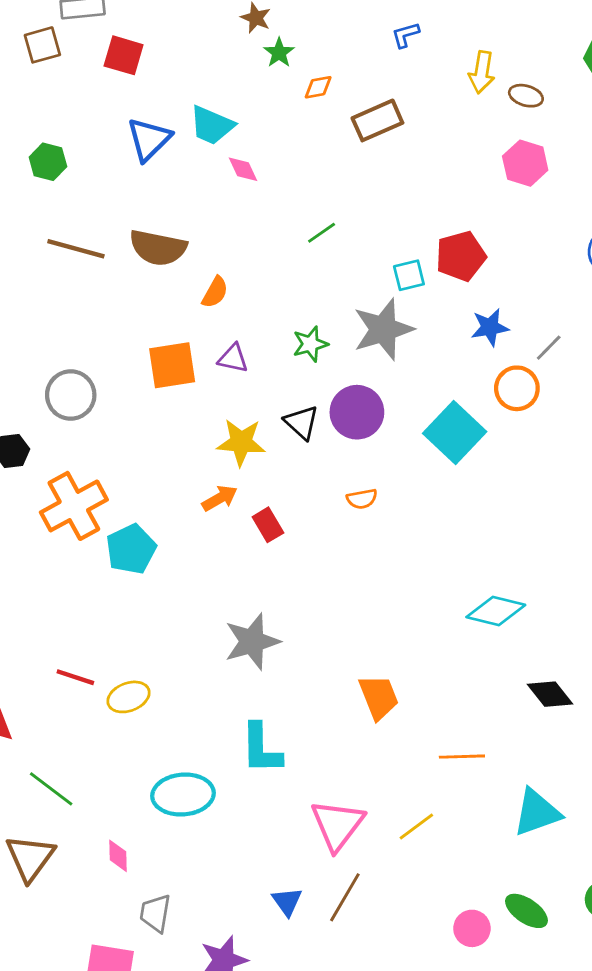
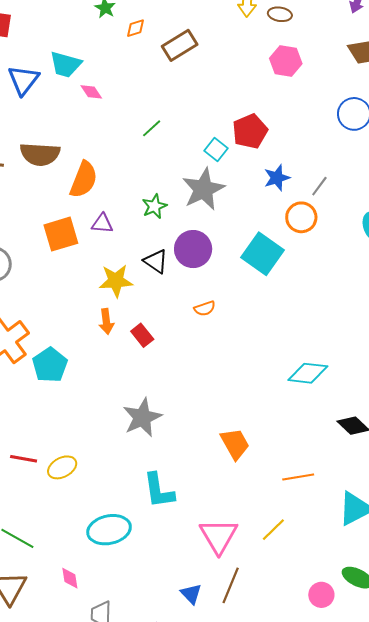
cyan square: (409, 275) -> (216, 149), turned -30
orange semicircle: (215, 292) -> (84, 180), size x1.6
orange arrow: (220, 498) -> (106, 321), turned 120

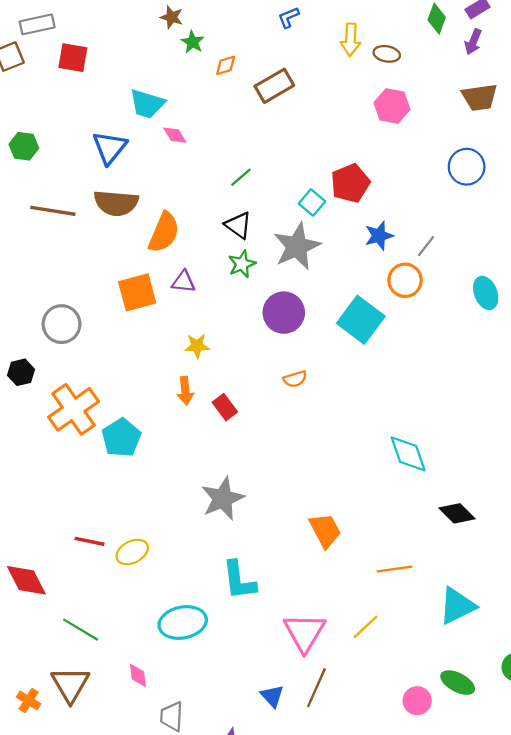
blue triangle: (23, 80) -> (110, 148), moved
black triangle: (156, 261) -> (238, 225), moved
yellow star: (116, 281) -> (197, 346), size x0.7
cyan diamond: (308, 373) -> (408, 454), turned 63

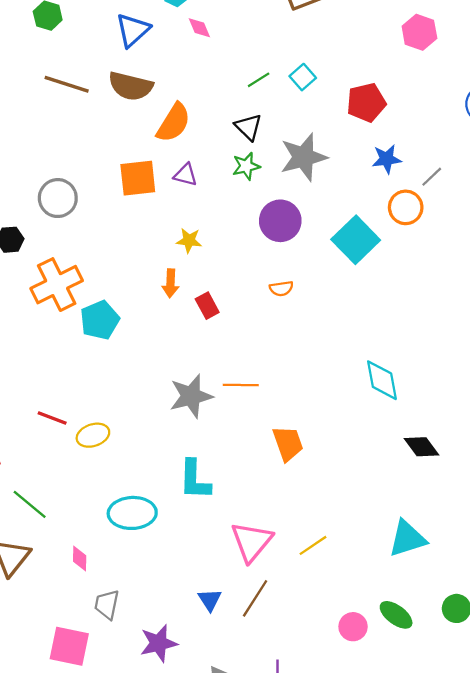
cyan square: (312, 202) -> (303, 77), moved
orange line: (394, 569) -> (241, 385), moved

